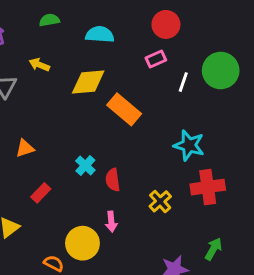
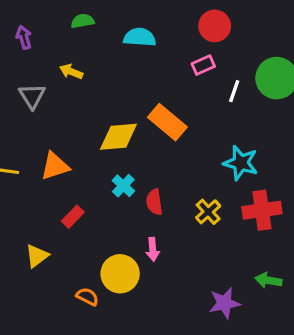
yellow diamond: (88, 82) -> (118, 137), moved
orange triangle: (25, 148) -> (55, 166), size x1.4
yellow cross: (160, 201) -> (208, 212), moved
green arrow: (213, 249) -> (268, 280), turned -110

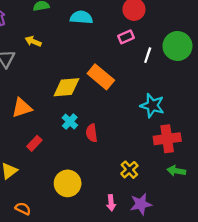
yellow cross: (208, 212) -> (129, 170), moved
pink arrow: (153, 249) -> (111, 203), moved
green arrow: (268, 280) -> (176, 171), moved
orange semicircle: (87, 297) -> (23, 209), moved

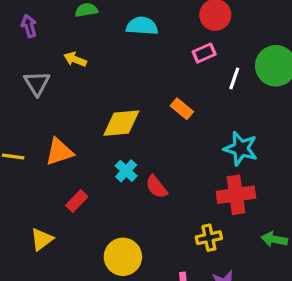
orange rectangle: (101, 77) -> (182, 109), moved, size x0.6
red semicircle: (92, 133) -> (156, 187), turned -30
red cross: (167, 139) -> (236, 195), moved
yellow cross: (129, 170) -> (209, 238), turned 30

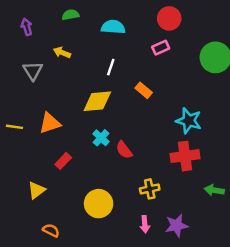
white line: (234, 79) -> (111, 67), moved
yellow cross: (209, 238) -> (150, 189), moved

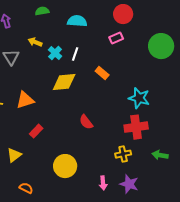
cyan cross: (101, 138) -> (55, 53), moved
yellow cross: (150, 189) -> (123, 154), moved
purple star: (176, 225) -> (129, 184), turned 30

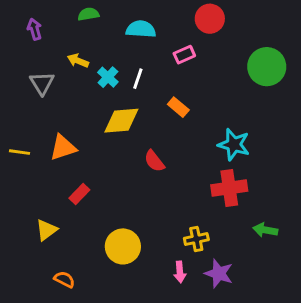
pink rectangle: (116, 38) -> (184, 55), moved
red semicircle: (86, 122) -> (154, 161), moved
yellow cross: (123, 154) -> (196, 239), moved

